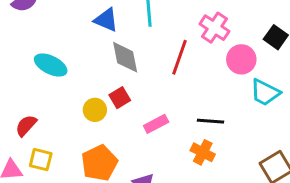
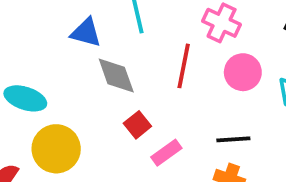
pink circle: (241, 59) -> (243, 72), moved
red square: (120, 98) -> (137, 125), moved
yellow circle: (95, 110) -> (56, 149), moved, size x1.6

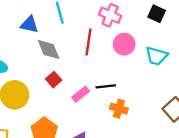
red square: (137, 125) -> (54, 80), moved
black line: (233, 139) -> (106, 86), moved

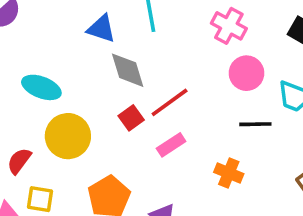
red line: (89, 42) -> (170, 102), moved, turned 40
black line: (106, 86) -> (255, 124), moved

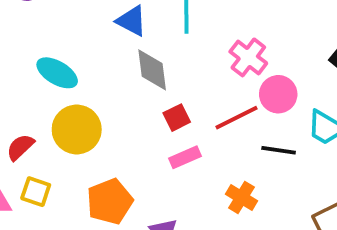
pink cross: (229, 26) -> (248, 57), moved
red line: (170, 102) -> (237, 118), moved
red square: (131, 118) -> (177, 118), moved

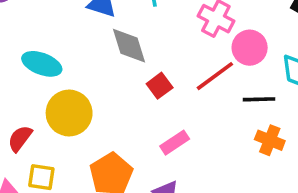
pink rectangle: (185, 157) -> (175, 143), moved
orange cross: (241, 197) -> (270, 140), moved

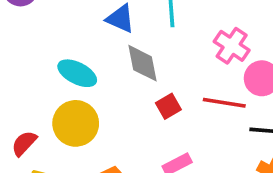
cyan ellipse: (42, 64) -> (77, 73), moved
red line: (215, 76) -> (224, 103), turned 39

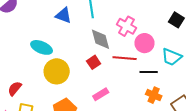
gray diamond: (143, 63) -> (100, 39), moved
yellow circle: (76, 123) -> (57, 71), moved

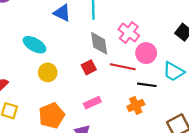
yellow circle: (57, 71) -> (48, 72), size x0.7
orange cross: (154, 95) -> (136, 105), moved, turned 35

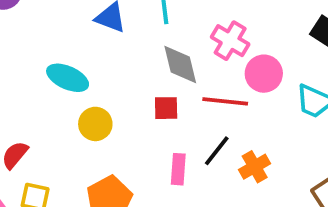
red square: (89, 67) -> (166, 108), turned 32
black line: (147, 85) -> (217, 151), moved, turned -54
pink rectangle: (92, 103) -> (178, 169), turned -56

